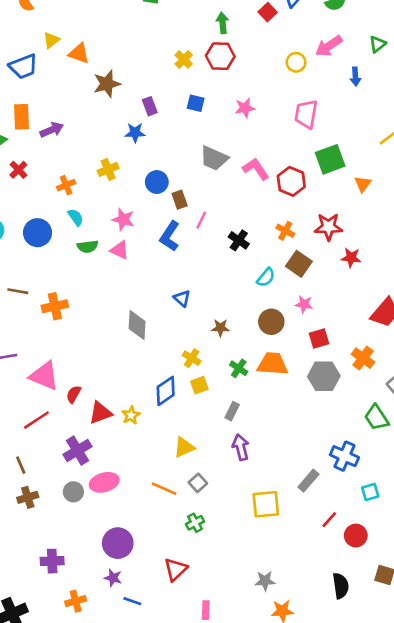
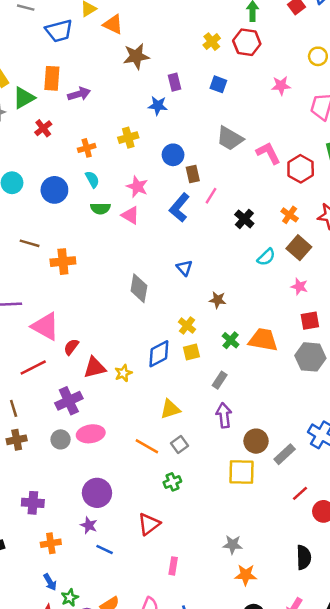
pink star: (245, 108) -> (281, 86), moved
brown circle: (271, 322) -> (256, 441), moved

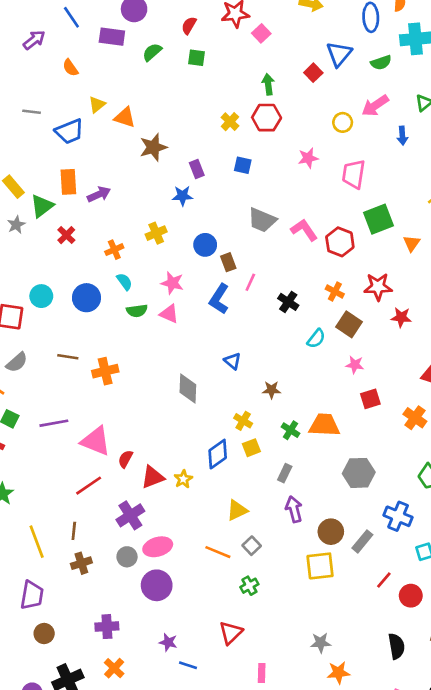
gray hexagon: (310, 357) -> (359, 473), moved
brown line: (14, 408) -> (74, 531), turned 30
purple circle: (97, 493) -> (157, 585), moved
orange cross: (51, 543) -> (114, 668), moved, turned -30

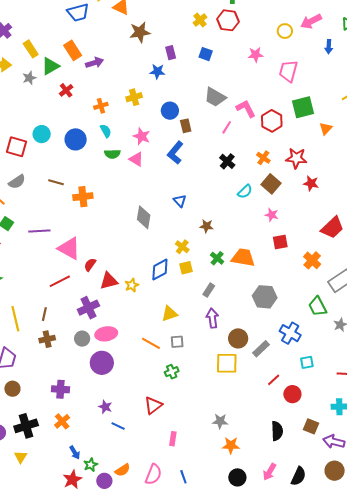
orange rectangle: (68, 182) -> (73, 50), turned -36
pink line: (250, 282) -> (227, 127), moved
gray square: (252, 546) -> (177, 342), turned 32

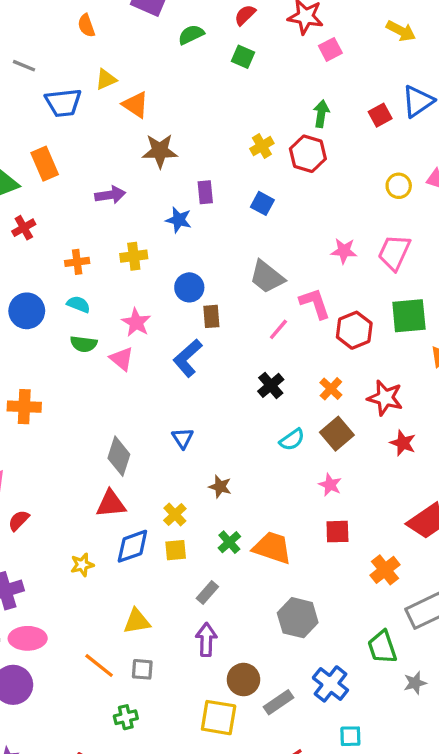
pink star: (256, 55) -> (344, 251), moved
purple arrow: (94, 63) -> (110, 195), moved
cyan semicircle: (106, 131) -> (78, 304), turned -48
red triangle: (109, 281) -> (111, 504), moved

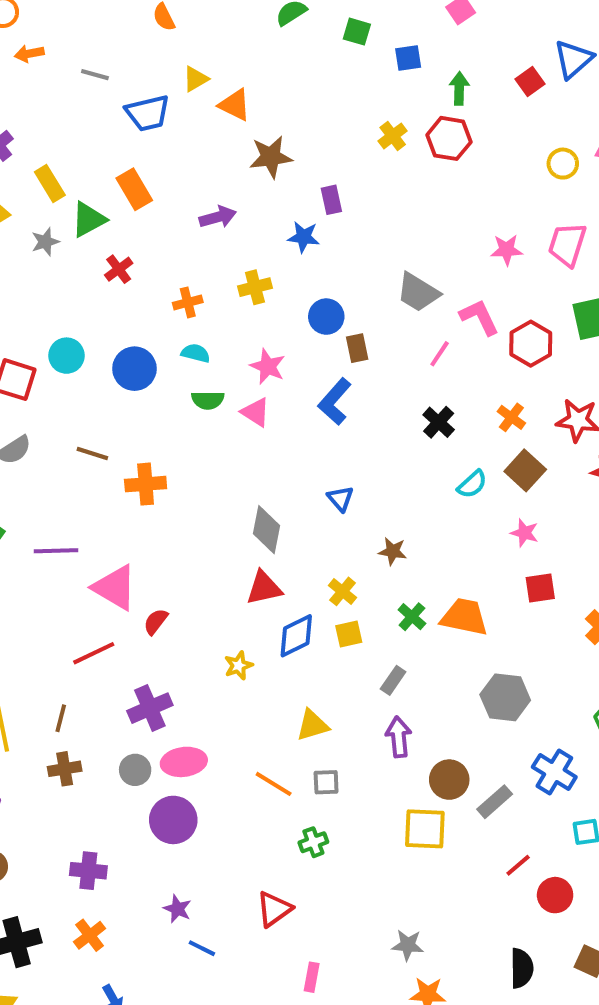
blue square: (262, 203) -> (408, 58), moved, turned -30

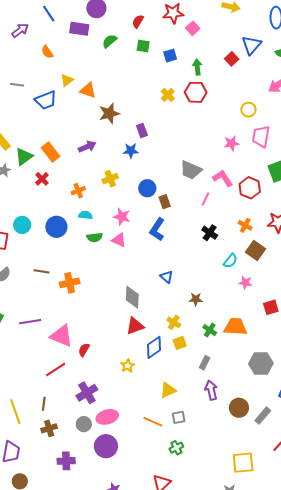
yellow circle: (563, 164) -> (248, 110), moved
orange rectangle: (134, 189) -> (51, 152), moved
pink star: (524, 533) -> (245, 283), moved
yellow square: (425, 829) -> (243, 463), moved
purple cross: (88, 871) -> (66, 461), moved

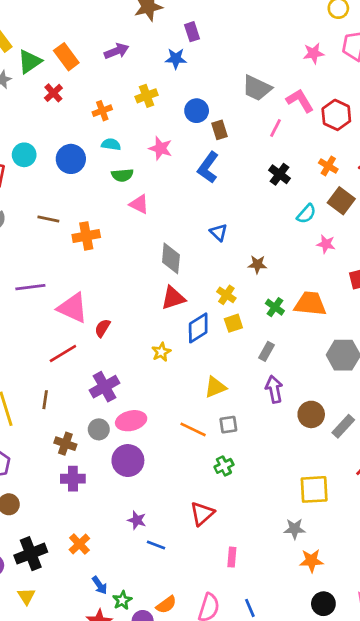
pink triangle: (119, 240) -> (139, 204), moved
brown cross: (49, 428) -> (65, 444), moved, turned 35

